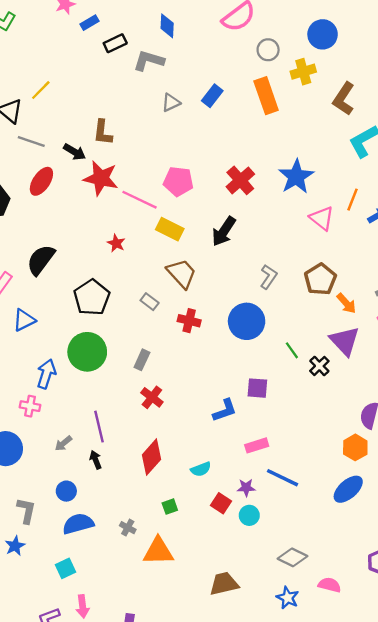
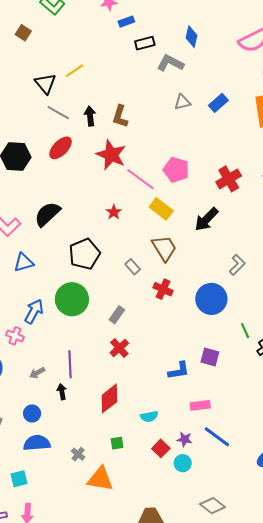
black arrow: (75, 152) -> (90, 116), moved, turned -138

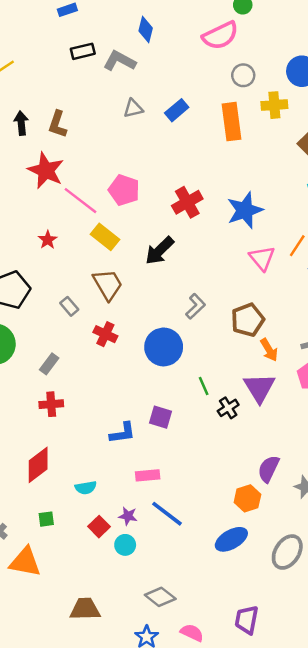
black rectangle: (145, 43) -> (83, 51), moved
red cross: (119, 348) -> (51, 404), turned 36

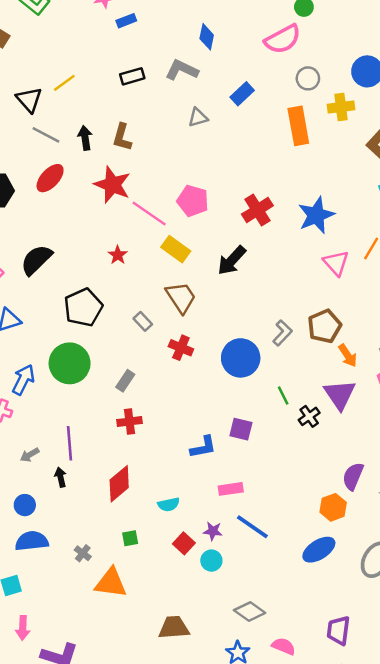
black rectangle: (83, 51) -> (132, 76), moved
blue rectangle: (177, 110) -> (242, 94), moved
gray L-shape: (195, 306) -> (282, 333), moved

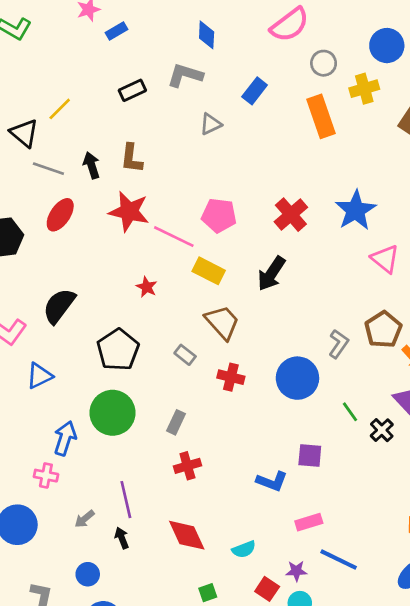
blue L-shape: (203, 447) -> (272, 481), turned 40
red diamond: (119, 484) -> (187, 535), turned -66

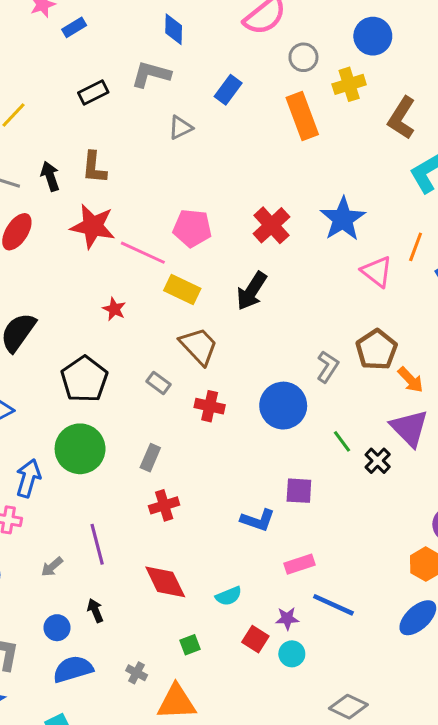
black arrow: (122, 538) -> (95, 611), moved

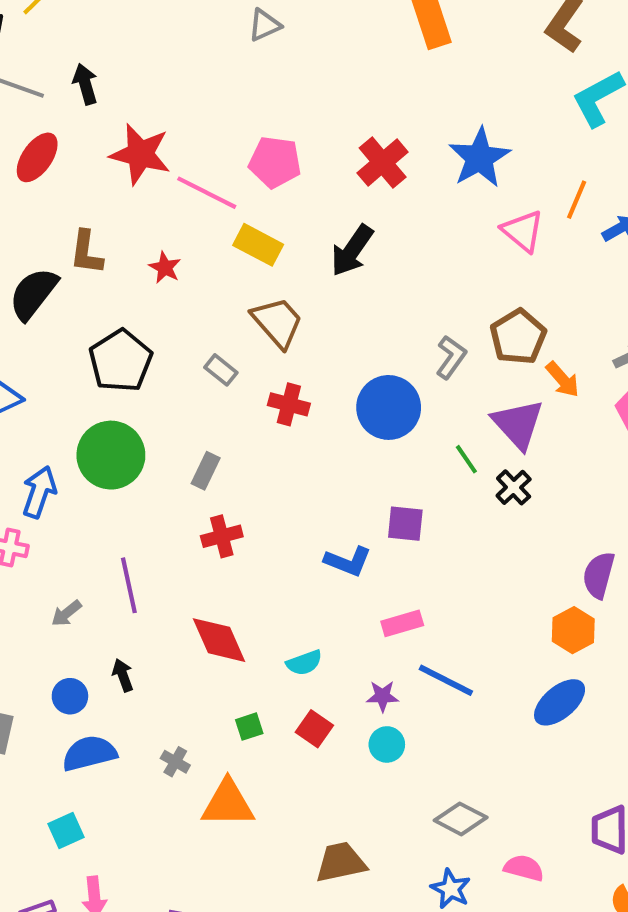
brown L-shape: (94, 167) -> (86, 252), moved
purple triangle: (409, 428) -> (518, 424), moved
red square: (255, 639) -> (314, 729), moved

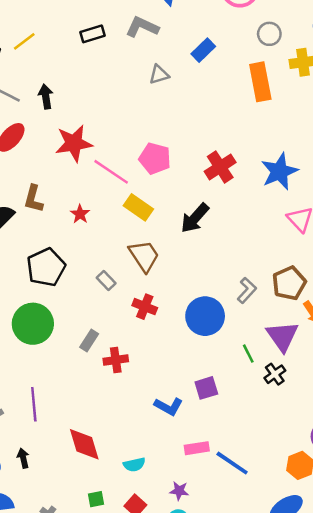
red star: (140, 154) -> (74, 143), turned -30
purple square: (405, 524) -> (206, 388), turned -30
red cross: (222, 536) -> (116, 360), moved
blue line: (446, 680) -> (232, 463), moved

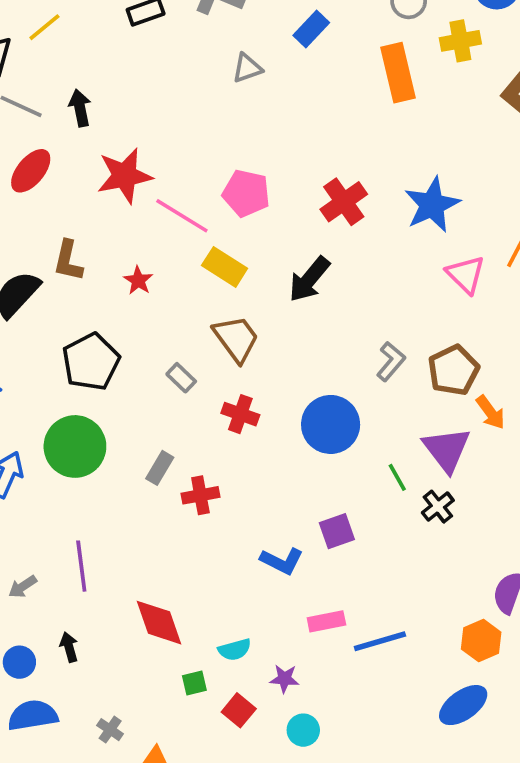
gray L-shape: (247, 290) -> (391, 361), moved
blue line: (232, 463) -> (380, 641), turned -48
purple star: (179, 491) -> (285, 679), moved
green square: (96, 499) -> (194, 683), moved

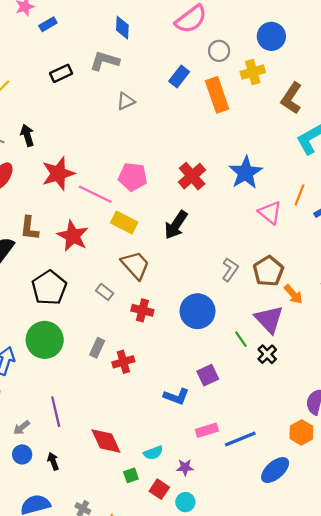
blue rectangle: (311, 29) -> (179, 76), moved
red star: (138, 280) -> (73, 236), size x1.8
blue circle: (19, 662) -> (22, 454), moved
blue ellipse: (463, 705) -> (275, 470), moved
cyan circle: (303, 730) -> (185, 502), moved

